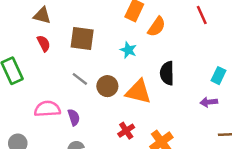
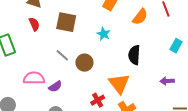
orange semicircle: (157, 27) -> (140, 17), moved
cyan rectangle: (218, 76) -> (176, 46), moved
orange triangle: (138, 92) -> (119, 83), moved, turned 35
purple semicircle: (74, 117) -> (55, 86), turned 72

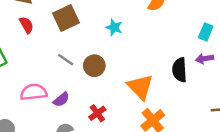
brown square: (66, 22) -> (66, 18), turned -30
black semicircle: (134, 55) -> (180, 70), moved
purple arrow: (167, 81) -> (204, 59), moved
red cross: (98, 100) -> (97, 113), moved

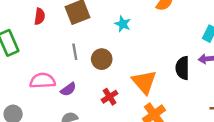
red semicircle: (26, 25) -> (40, 16), turned 35
gray line: (66, 60) -> (75, 52), turned 42
red cross: (97, 113) -> (110, 97), moved

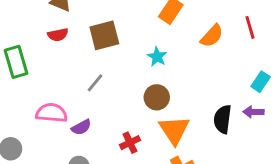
red semicircle: (40, 16) -> (58, 35), turned 63
gray line: (75, 52) -> (95, 83), turned 42
brown circle: (102, 59) -> (157, 97), moved

